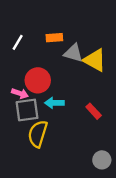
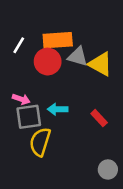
orange rectangle: (54, 38) -> (58, 40), size x1.6
red circle: (38, 80) -> (48, 62), moved

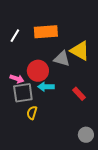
gray triangle: (78, 56) -> (62, 59), moved
red circle: (48, 62) -> (38, 71), moved
yellow semicircle: (40, 142) -> (32, 113), size x0.6

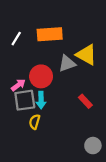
gray triangle: (62, 59) -> (67, 63), turned -36
pink arrow: (17, 79) -> (18, 85), turned -56
cyan arrow: (46, 87) -> (41, 100), moved, turned -91

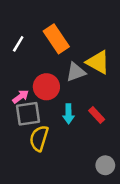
orange rectangle: (50, 34) -> (56, 39), turned 60
cyan arrow: (41, 100) -> (69, 114), moved
yellow semicircle: (35, 122) -> (39, 138), size x1.5

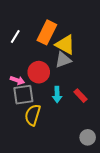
orange rectangle: (56, 39) -> (47, 32), turned 60
yellow triangle: (98, 62) -> (65, 45), moved
pink arrow: (21, 97) -> (17, 80), turned 56

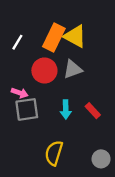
yellow triangle: (65, 45) -> (75, 36), moved
red circle: (39, 72) -> (44, 71), moved
yellow semicircle: (33, 115) -> (54, 153), moved

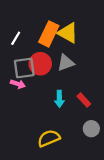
gray square: (27, 109) -> (24, 68), moved
yellow semicircle: (54, 153) -> (49, 138), turned 50
gray circle: (101, 159) -> (91, 129), moved

